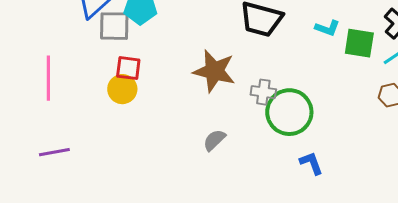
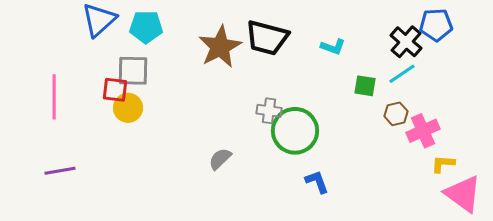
gray square: (114, 26) -> (133, 71), moved
green square: (359, 43) -> (365, 86), moved, size x0.7
red square: (128, 68) -> (115, 90), moved
brown star: (214, 71) -> (220, 47), moved, turned 30

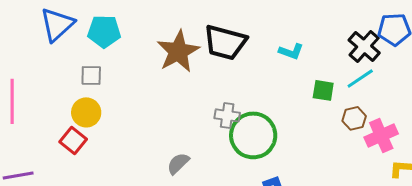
gray square: (133, 71) -> (91, 75), size x0.7
red square: (115, 90) -> (73, 140), moved, turned 32

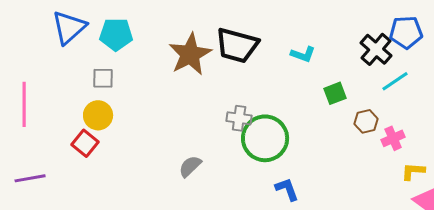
cyan line: (360, 78) -> (395, 81), moved
green square: (323, 90) -> (335, 93), turned -30
pink cross: (381, 135) -> (393, 138), size x0.7

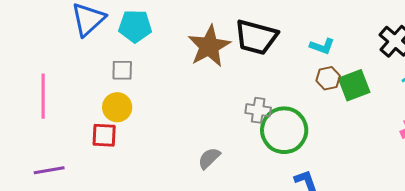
green square: (335, 93) -> (354, 85), size x1.4
brown hexagon: (366, 121) -> (328, 78), moved
red square: (85, 143) -> (104, 135), turned -36

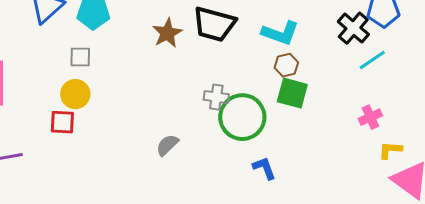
brown star: (209, 46) -> (167, 33), size x0.7
cyan L-shape: (322, 46) -> (280, 33), size x1.5
green square: (354, 85) -> (292, 93), moved, turned 36

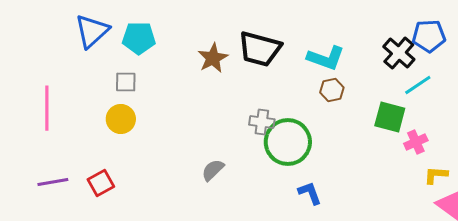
green square: (292, 93) -> (390, 117), moved
red square: (62, 122) -> (101, 183), moved, turned -32

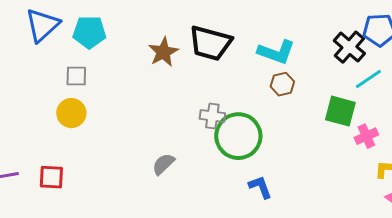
red square: (101, 183) -> (51, 177), turned 32

